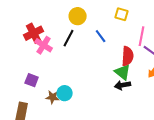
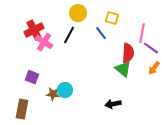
yellow square: (122, 14) -> (112, 18), moved
black arrow: (123, 85) -> (113, 104), moved

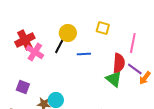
yellow circle: (78, 13) -> (68, 33), moved
blue line: (101, 33) -> (84, 54), moved, turned -56
purple line: (151, 48) -> (135, 69), moved

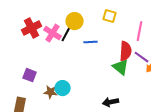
pink cross: (35, 52) -> (53, 33), moved

